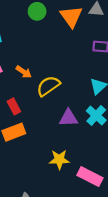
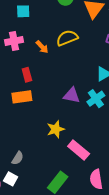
yellow semicircle: (48, 86) -> (67, 38), moved
yellow star: (59, 159) -> (56, 129), turned -30

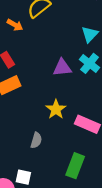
gray semicircle: (18, 158) -> (36, 140), moved

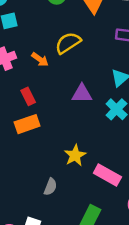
purple triangle: (62, 68) -> (82, 94), moved

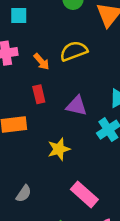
red rectangle: (28, 96) -> (39, 94), moved
yellow star: (75, 155) -> (59, 149), moved

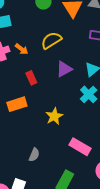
orange arrow: (42, 62) -> (22, 49), moved
purple triangle: (77, 106) -> (64, 69), moved, turned -30

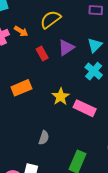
red rectangle: (31, 78) -> (42, 53), moved
pink rectangle: (80, 147) -> (85, 108), moved

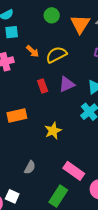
orange arrow: (21, 31) -> (33, 51), moved
pink rectangle: (85, 108) -> (74, 171), moved

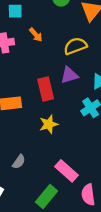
yellow semicircle: (56, 55) -> (75, 46), moved
red rectangle: (43, 86) -> (46, 89), moved, size x1.5

